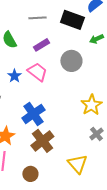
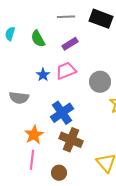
gray circle: (71, 61) -> (100, 82), moved
pink trapezoid: (37, 72) -> (66, 71), turned -60
brown cross: (42, 141) -> (71, 140), turned -30

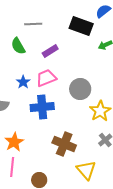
gray line: (66, 17) -> (33, 24), moved
blue cross: (62, 113) -> (42, 107), moved, turned 30
brown cross: (71, 140) -> (64, 144), moved

